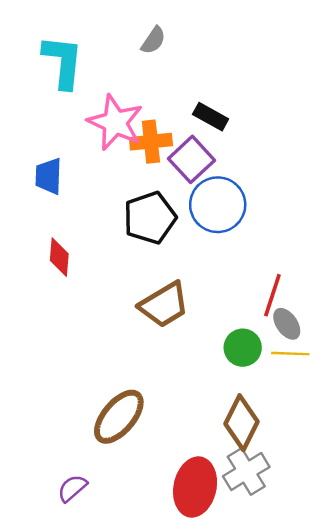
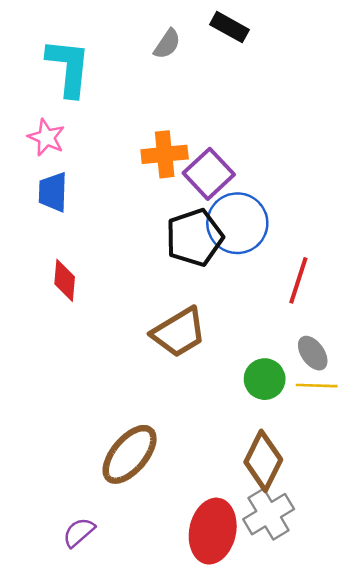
black rectangle: (211, 117) -> (230, 27), moved
pink star: (115, 123) -> (46, 137), moved, size x0.6
black pentagon: (150, 218) -> (194, 237), moved
red line: (272, 295) -> (298, 280), moved

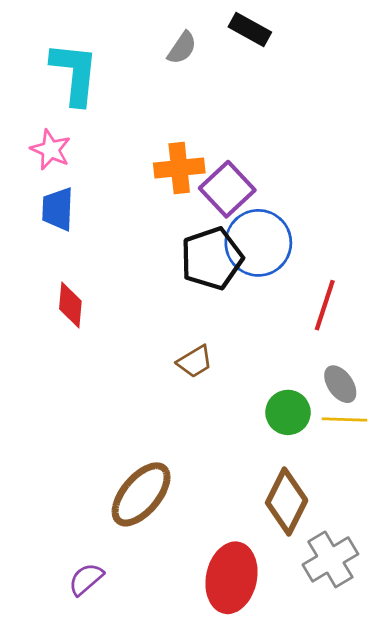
brown trapezoid: (179, 332) -> (195, 362), size x0.6
gray cross: (269, 514) -> (330, 559), moved

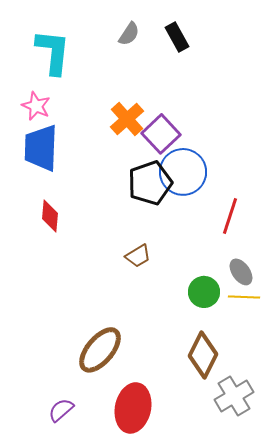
black rectangle: (250, 30) -> (177, 37), moved, turned 32
orange cross: (179, 168) -> (127, 119), turned -36
blue trapezoid: (58, 209) -> (41, 148), size x1.5
red ellipse: (231, 578) -> (133, 408), moved

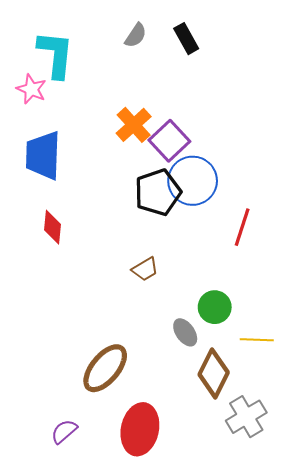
pink star: (36, 106) -> (31, 89), moved
gray ellipse: (241, 272) -> (185, 332), moved
yellow line: (244, 297) -> (257, 340), moved

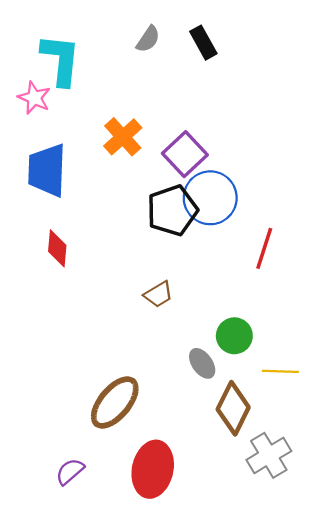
orange cross: (134, 125) -> (123, 137), moved

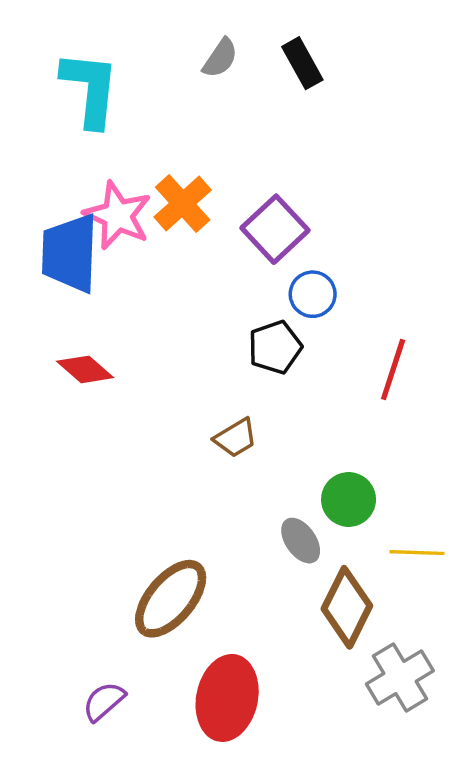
pink star: (34, 98) -> (118, 215), moved, size x1.4
blue circle: (210, 198) -> (313, 294), size x0.6
black pentagon: (172, 210) -> (275, 347), moved, size x0.7
red diamond: (57, 248) -> (85, 369), turned -54

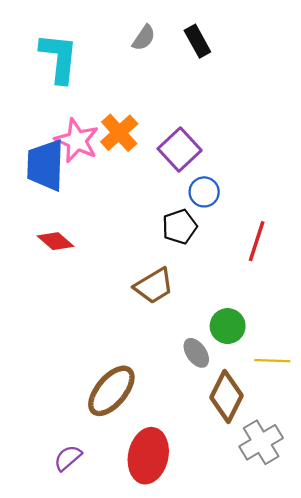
brown trapezoid: (236, 438) -> (154, 286), size x1.4

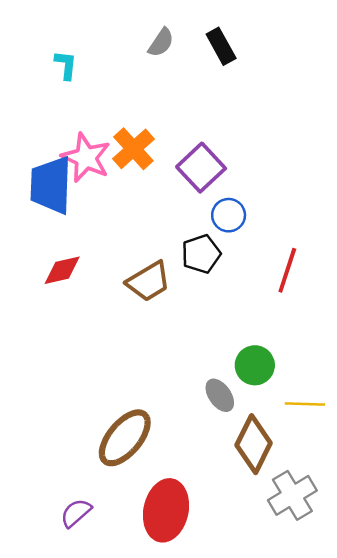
cyan L-shape: (59, 58) -> (66, 65), size x0.5
red diamond: (56, 241) -> (62, 270), turned -54
brown trapezoid: (154, 286) -> (148, 281), moved

